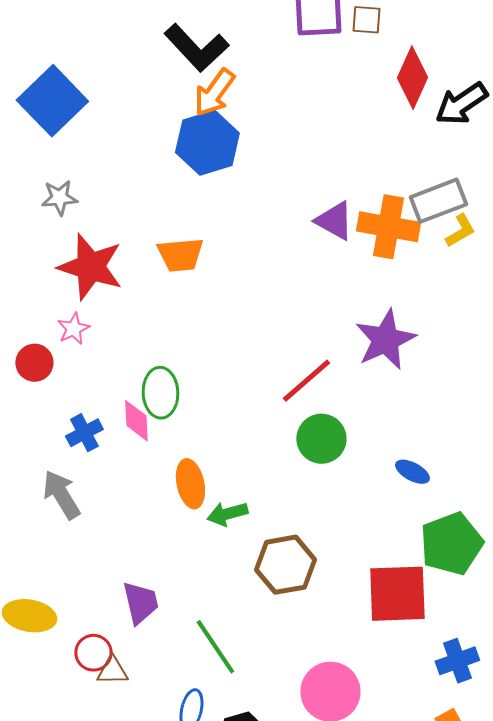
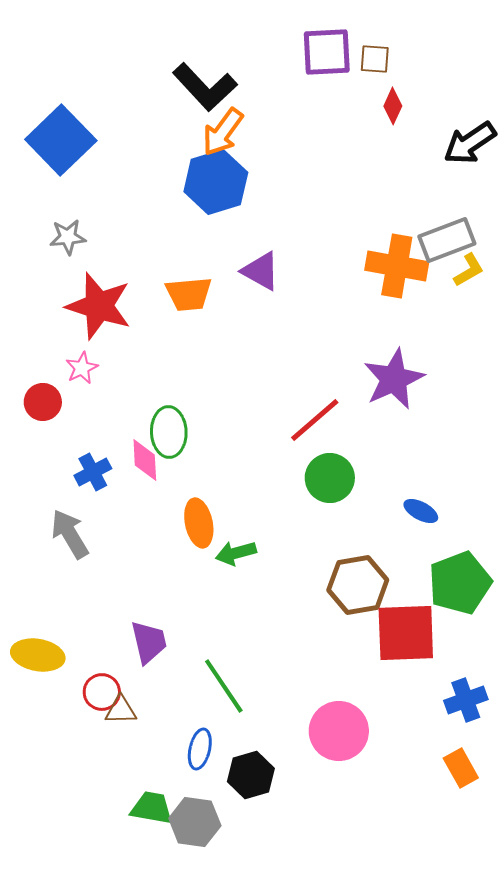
red diamond: (412, 78) -> (393, 106), moved, size x0.6
purple triangle: (334, 221) -> (261, 271), moved
brown hexagon: (285, 565) -> (358, 585), moved

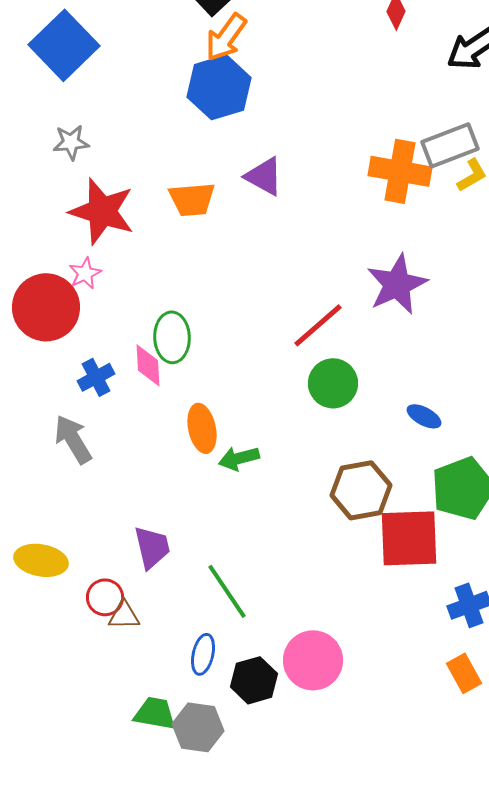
red circle: (43, 402) -> (46, 307), size x1.8
pink circle: (339, 731) -> (313, 660), moved

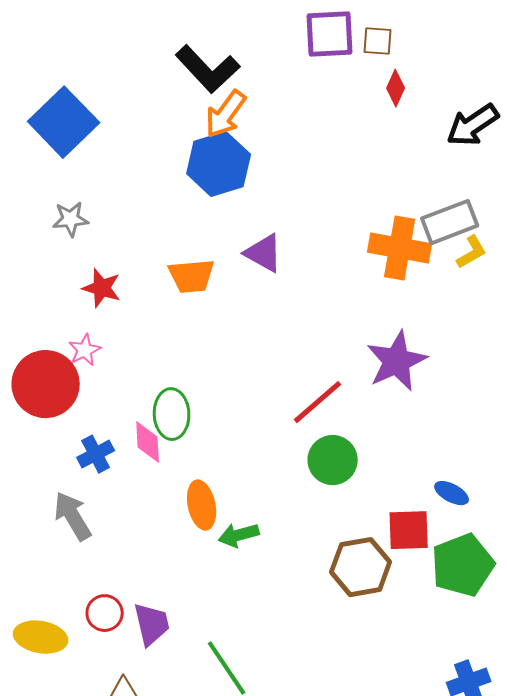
red star: (102, 211) -> (102, 288), size x0.6
blue ellipse: (424, 416) -> (452, 493), moved
red square: (409, 538) -> (409, 530), moved, size x0.7
red circle: (105, 597) -> (105, 613), moved

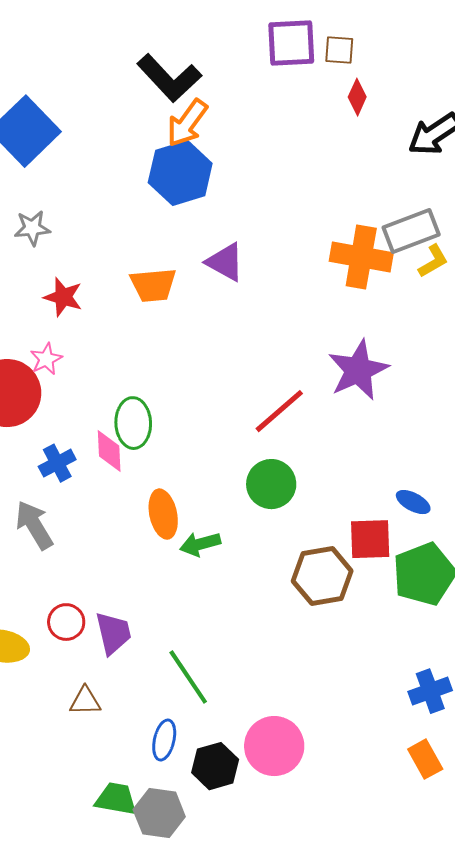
green circle: (333, 460) -> (271, 484), moved

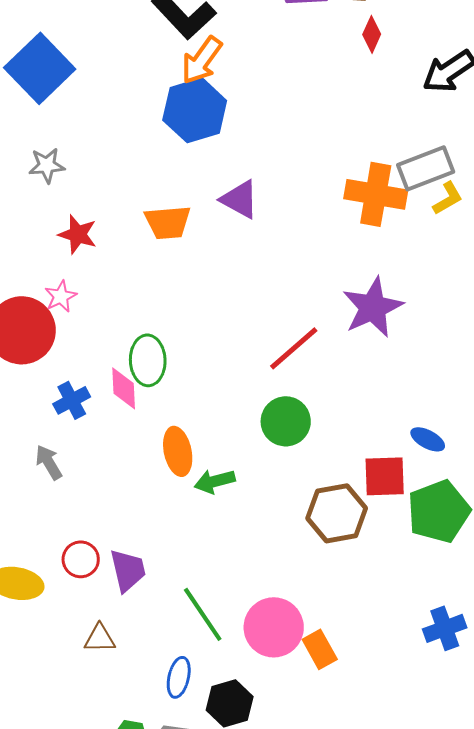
gray arrow: (34, 525) -> (49, 462), size x0.7
pink circle: (274, 746) -> (274, 627), moved
orange rectangle: (425, 759) -> (320, 649), moved

